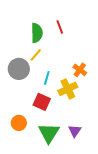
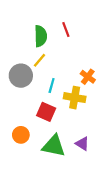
yellow cross: (68, 89) -> (75, 98), turned 36
purple triangle: (75, 131) -> (82, 144), turned -32
green triangle: (49, 133) -> (54, 146), turned -50

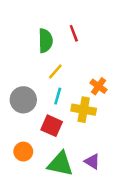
yellow line: (40, 60) -> (55, 71), moved
gray circle: (21, 76) -> (23, 100), moved

